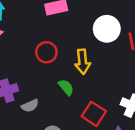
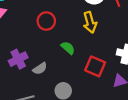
yellow arrow: (83, 62) -> (90, 22), moved

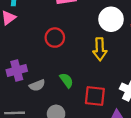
green semicircle: (68, 48) -> (66, 80), moved
red square: (95, 66) -> (95, 96), turned -30

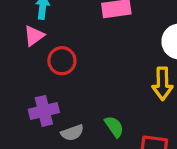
red circle: (55, 38) -> (62, 61), moved

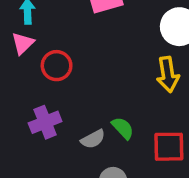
gray semicircle: (72, 133) -> (93, 139), moved

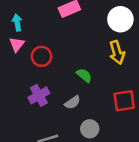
green semicircle: (123, 128) -> (84, 75), moved

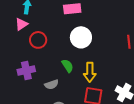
white circle: (120, 19) -> (81, 37), moved
yellow arrow: (117, 52) -> (90, 72), moved

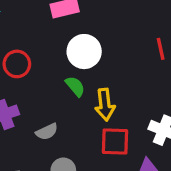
green semicircle: (68, 66) -> (75, 86), moved

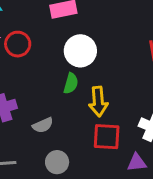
red circle: (17, 64) -> (18, 44), moved
green semicircle: (75, 86) -> (71, 83), turned 54

